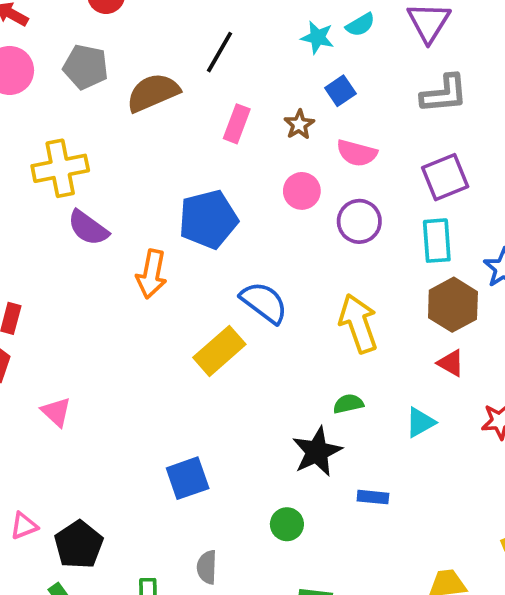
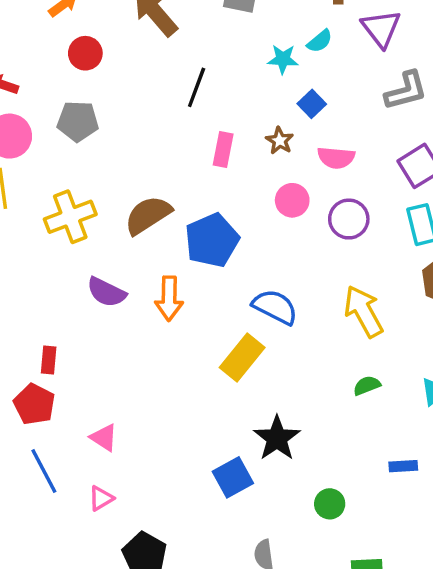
brown semicircle: (153, 93) -> (148, 215), moved
purple semicircle: (88, 228) -> (106, 292), moved
black star: (317, 452) -> (277, 438), moved
pink triangle: (24, 526) -> (101, 498), moved

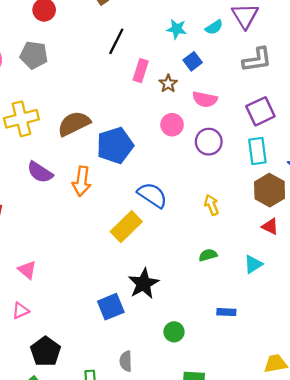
cyan semicircle: (320, 41) -> (214, 27), moved
pink rectangle: (223, 150) -> (141, 71), moved
yellow arrow: (364, 311) -> (212, 205), size x0.6

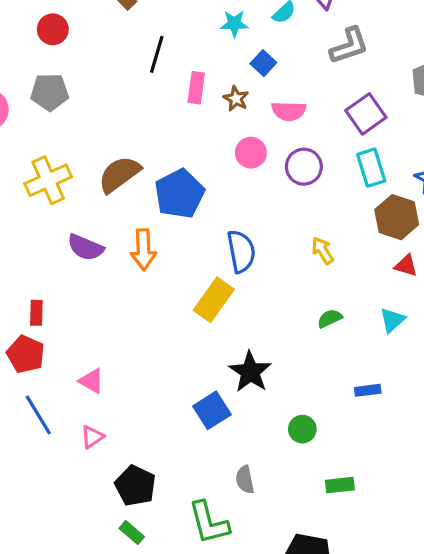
blue semicircle: (152, 195) -> (241, 251), turned 56

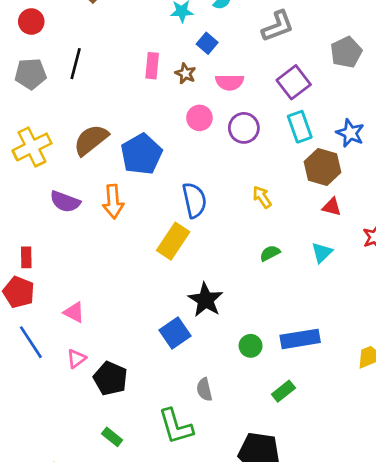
black line: (157, 54) -> (76, 64), moved
blue rectangle: (368, 390) -> (300, 339), moved, size x1.8
green rectangle: (340, 485) -> (283, 391), turned -30
black pentagon: (135, 486) -> (110, 378), moved

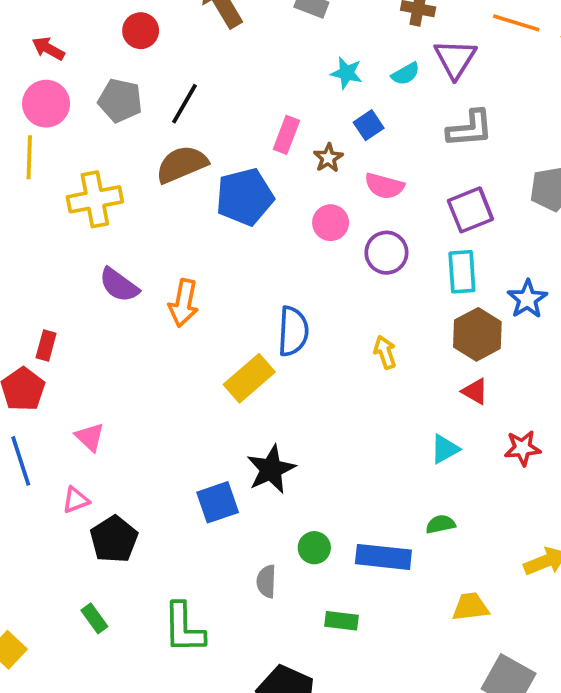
brown semicircle: (91, 140) -> (182, 164), moved
blue pentagon: (141, 154) -> (245, 197), moved
green semicircle: (270, 253) -> (440, 524), moved
gray semicircle: (204, 390) -> (266, 581), moved
green rectangle: (283, 391) -> (342, 621), turned 30

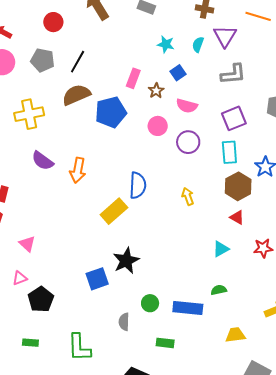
cyan semicircle: (406, 74) -> (198, 45), turned 140
green rectangle: (94, 618) -> (30, 343), turned -49

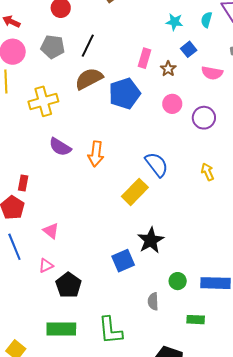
pink semicircle: (187, 106) -> (212, 73), moved
blue semicircle: (138, 185) -> (157, 164), turned -36
green rectangle: (30, 343) -> (61, 329), size x1.8

